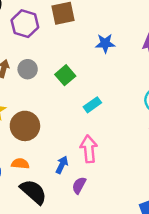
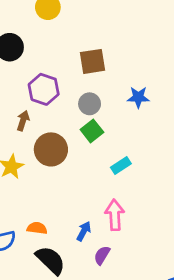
purple hexagon: (25, 24) -> (44, 89), moved
gray circle: (28, 69) -> (90, 104), moved
brown circle: (25, 126) -> (51, 149), moved

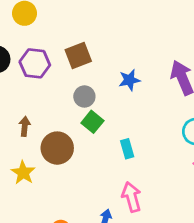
purple hexagon: (44, 89) -> (35, 63), moved
cyan rectangle: (121, 166) -> (127, 149), turned -60

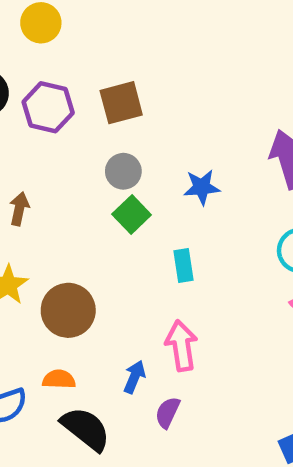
blue star: (129, 80) -> (202, 187), moved
brown circle: (57, 148) -> (68, 310), moved

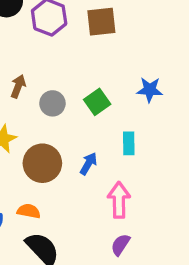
gray circle: (123, 171) -> (52, 103), moved
blue arrow: (134, 377) -> (88, 164), moved
purple semicircle: (168, 412) -> (120, 245), moved

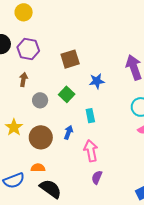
brown square: (101, 22) -> (70, 59), moved
brown arrow: (18, 86) -> (23, 79), moved

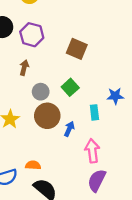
brown square: (70, 59) -> (77, 49), turned 36
blue star: (97, 81) -> (115, 96), moved
brown circle: (41, 137) -> (47, 116), moved
purple semicircle: (97, 177) -> (97, 180), size x1.5

